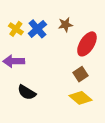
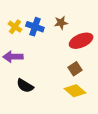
blue cross: (37, 29) -> (35, 27), turned -30
red ellipse: (87, 44) -> (81, 41), turned 35

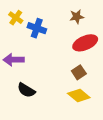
brown star: (61, 23) -> (77, 17), moved
yellow cross: (15, 27) -> (16, 18), moved

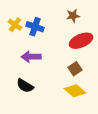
yellow cross: (16, 18) -> (15, 25), moved
purple arrow: (14, 60) -> (31, 57), moved

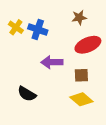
purple arrow: (31, 57) -> (52, 62), moved
brown square: (75, 69) -> (81, 75), turned 32

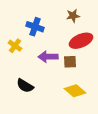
yellow cross: (16, 27) -> (15, 46), moved
brown square: (81, 75) -> (70, 62), moved

